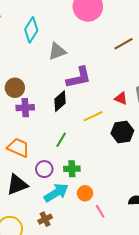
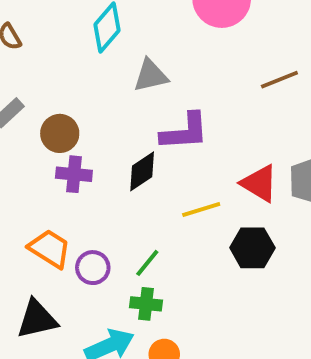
red triangle: (121, 98) -> (259, 183), size x1.5
green line: (61, 140) -> (147, 263), moved
purple circle: (44, 169) -> (93, 268), moved

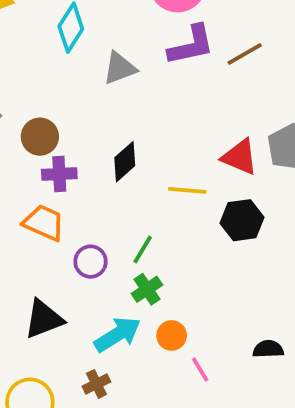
purple L-shape: (185, 132) -> (191, 45), moved
yellow line: (201, 210) -> (187, 190), turned 30
orange trapezoid: (50, 249) -> (44, 223), moved
green cross: (146, 304) -> (147, 289), turned -32

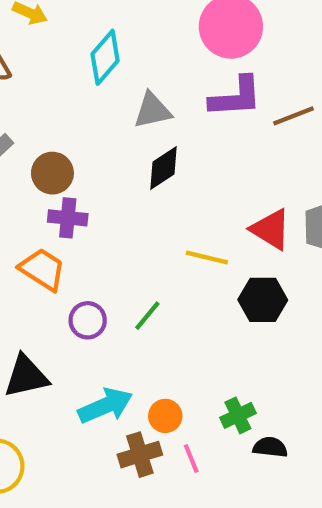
black diamond: (125, 162) -> (164, 168), moved
green cross: (147, 289) -> (238, 415), moved
brown cross: (96, 384) -> (140, 455), moved, size x1.4

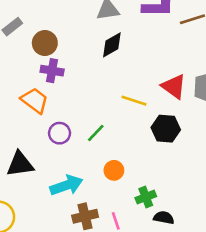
orange circle: (165, 416) -> (114, 170), moved

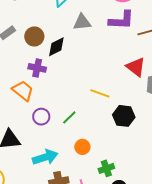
brown circle: (45, 43) -> (34, 36), moved
black diamond: (112, 45) -> (56, 47), moved
red triangle: (174, 86) -> (136, 67), moved

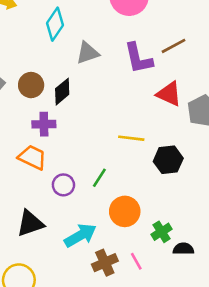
purple L-shape: (121, 20) -> (138, 58), moved, turned 88
orange circle: (82, 147) -> (125, 211), size x1.5

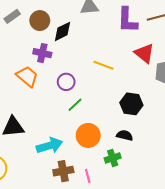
yellow line: (131, 138) -> (103, 65), moved
purple circle: (63, 185) -> (66, 82), moved
black semicircle: (183, 249) -> (125, 135), moved

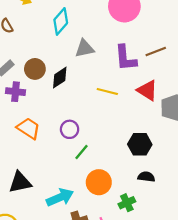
purple cross: (42, 53) -> (16, 92), moved
yellow line: (103, 65) -> (107, 92), moved
black semicircle: (125, 135) -> (146, 177), moved

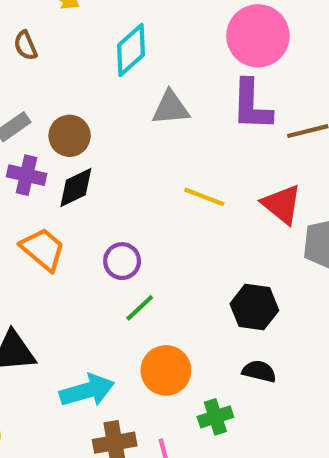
purple L-shape: (126, 58) -> (252, 105), moved
black diamond: (60, 78) -> (76, 188), moved

